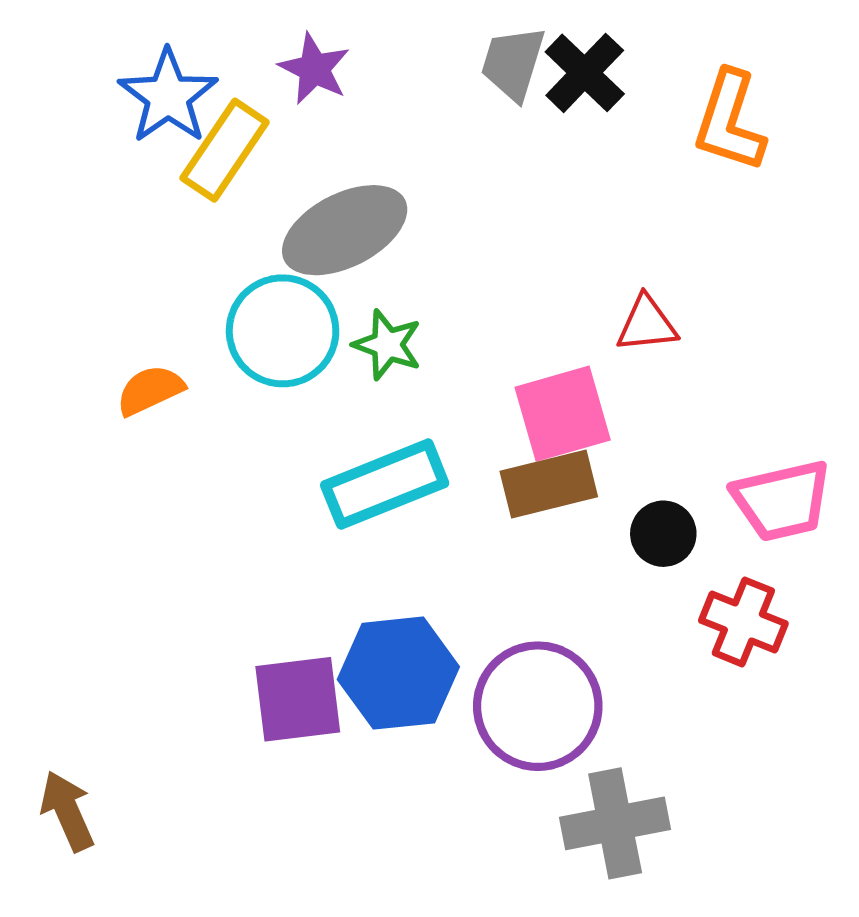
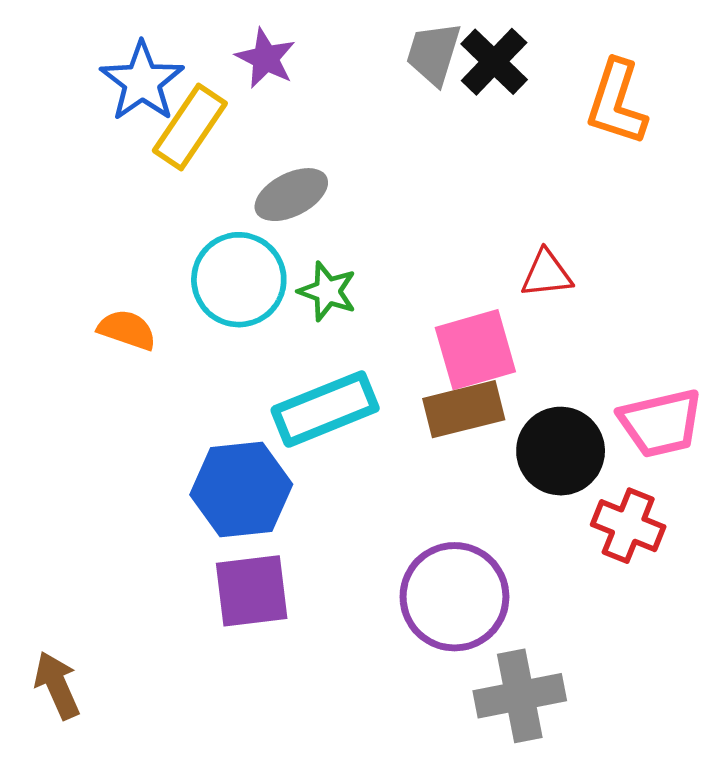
gray ellipse: (345, 230) -> (291, 195), size x0.7
orange semicircle: (150, 390) -> (127, 330), turned 44
black circle: (663, 534) -> (561, 451), size x1.6
blue hexagon: (398, 673) -> (241, 489), moved

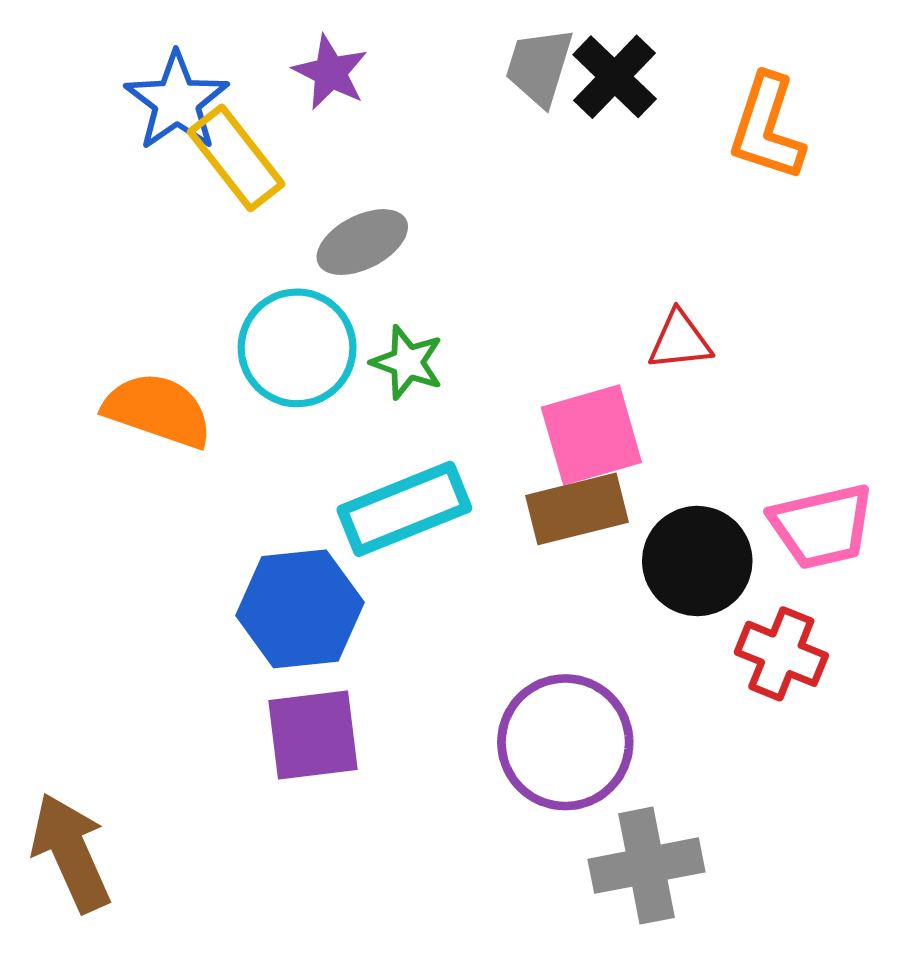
yellow rectangle: (190, 127) -> (236, 158), turned -72
orange semicircle: (127, 330) -> (158, 410), size x1.5
brown arrow: (57, 685) -> (71, 852), size x1.4

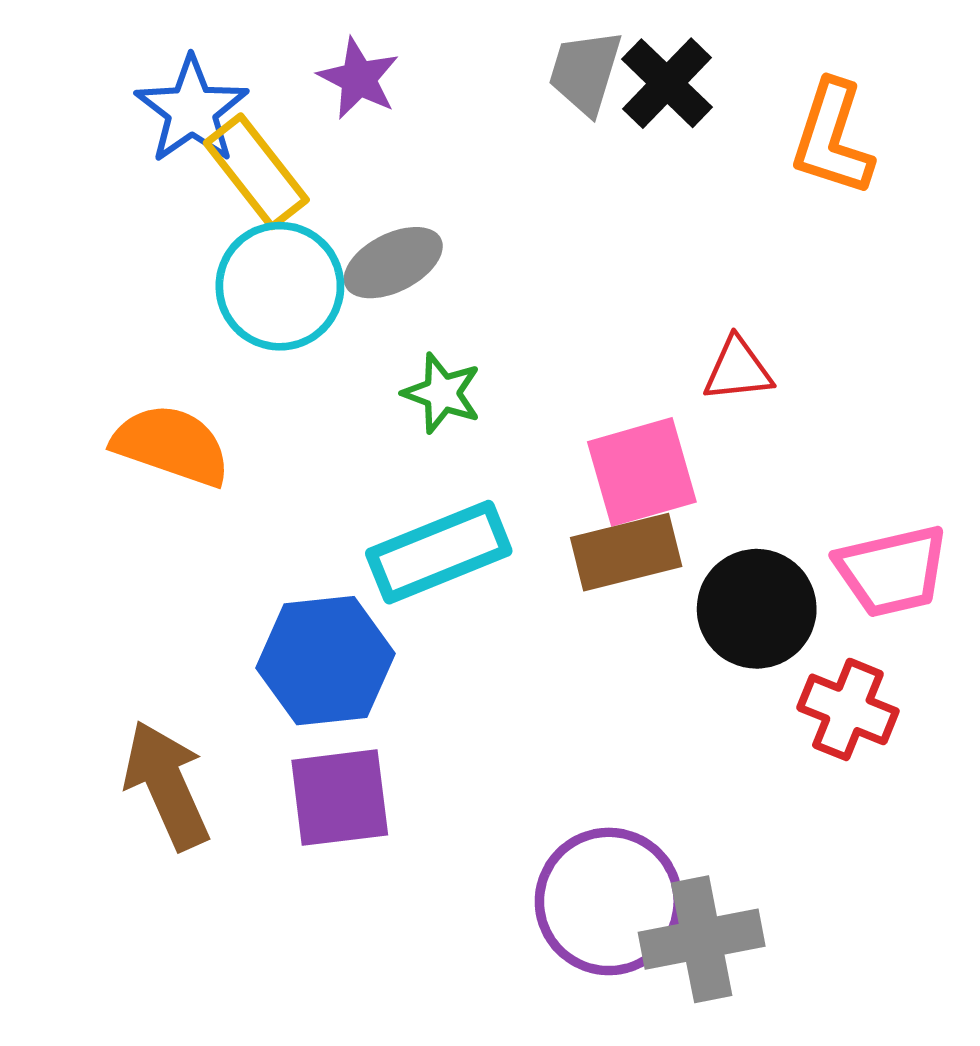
cyan circle: (297, 348) -> (280, 286), moved
purple circle: (565, 742) -> (609, 901), moved
brown arrow: (71, 852) -> (167, 785), moved

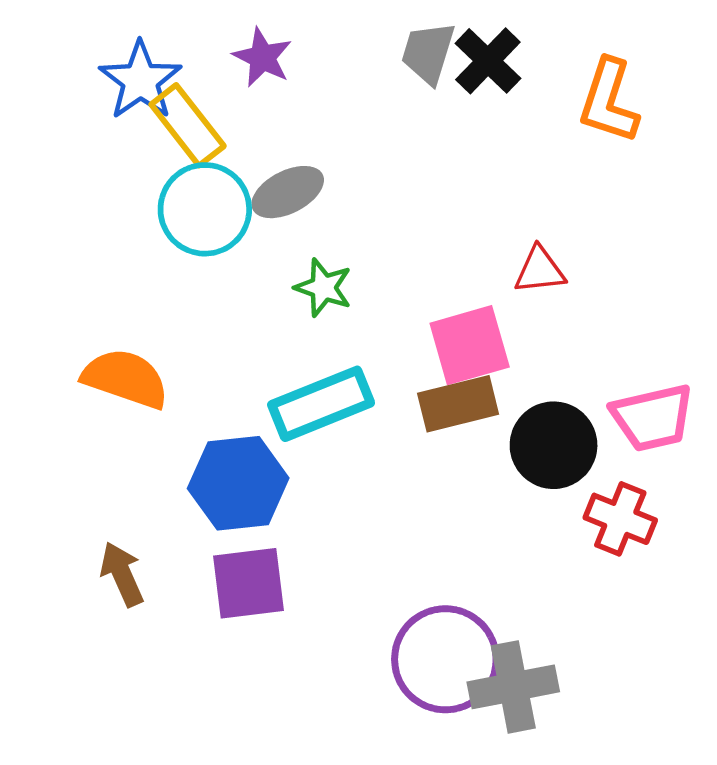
orange semicircle: (171, 445) -> (125, 378), moved
brown arrow: (167, 785) -> (122, 574), size x0.7

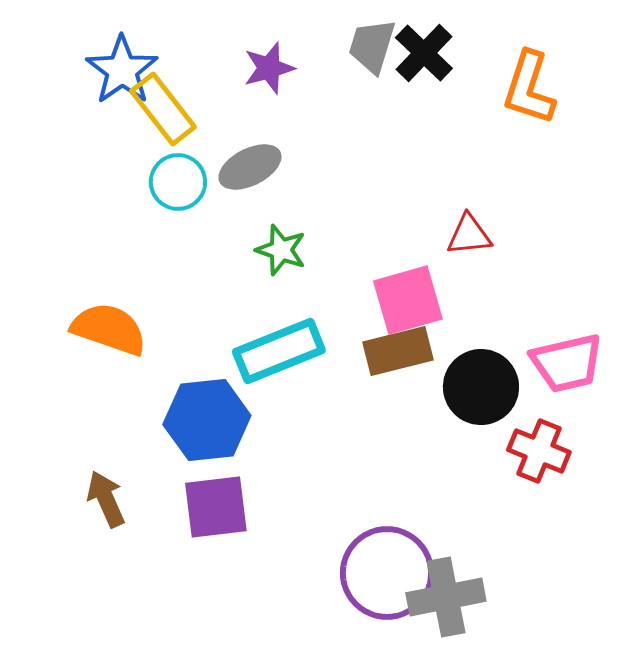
purple star: (262, 57) -> (269, 68), moved, turned 30
cyan circle: (205, 209) -> (178, 182), size x0.7

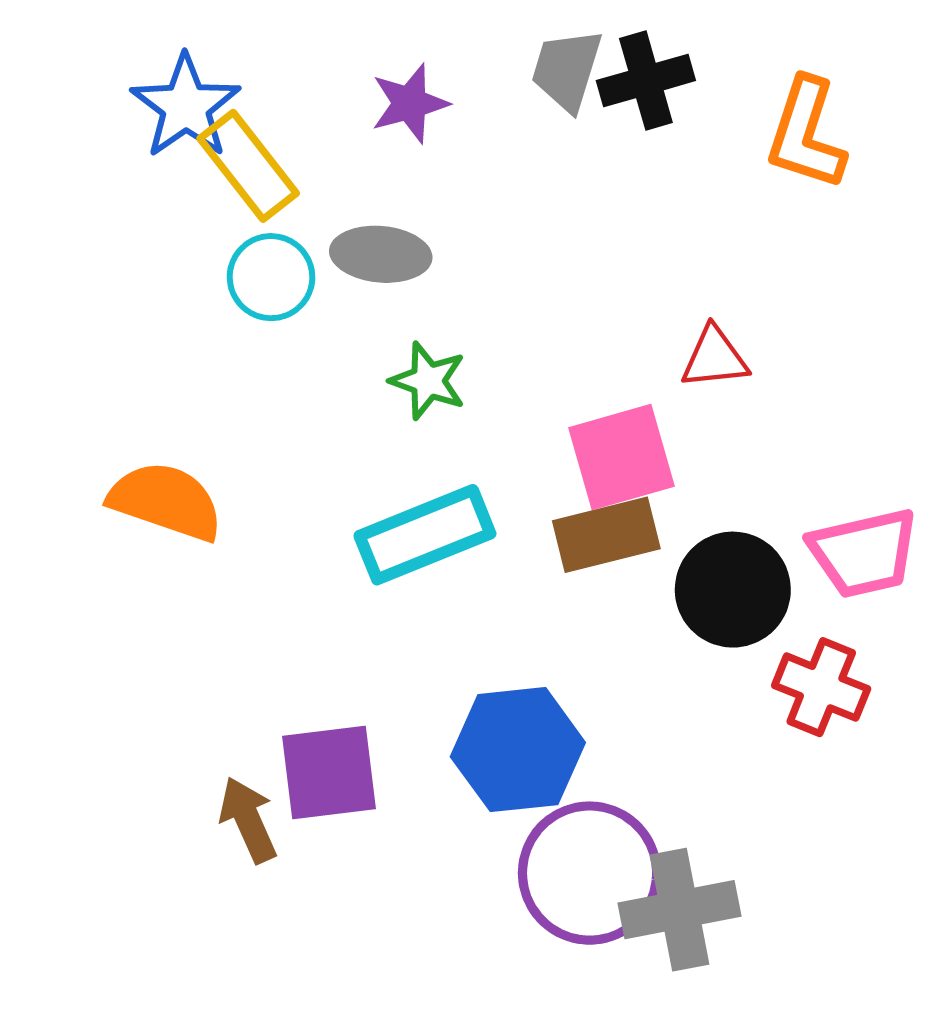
black cross: (424, 53) -> (646, 81), turned 30
gray ellipse: (250, 167) -> (381, 254), turned 32
blue hexagon: (207, 420) -> (518, 750), moved
brown arrow: (106, 499) -> (248, 820), moved

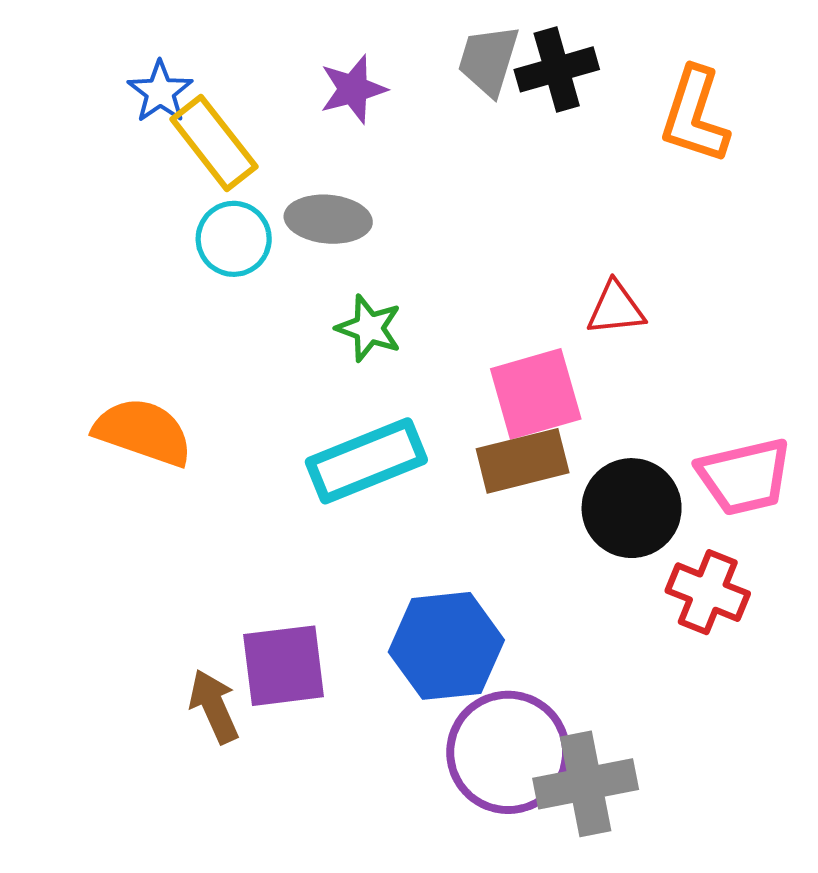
blue star: (186, 106) -> (160, 92), size x0.7

